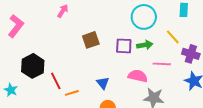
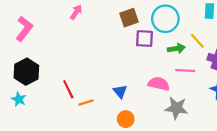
brown square: (91, 40) -> (129, 18), moved
green arrow: (145, 45) -> (176, 49), moved
purple square: (124, 46) -> (144, 39), moved
black hexagon: (33, 66) -> (26, 72), moved

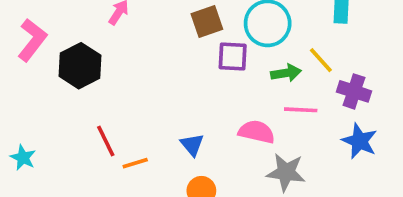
black hexagon: (26, 72) -> (80, 66), moved

